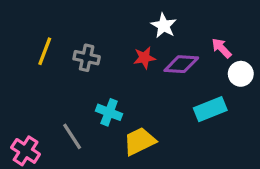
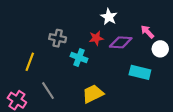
yellow line: (45, 51) -> (30, 62), moved
cyan rectangle: (210, 109) -> (140, 72), turned 36
cyan cross: (109, 112) -> (79, 57), moved

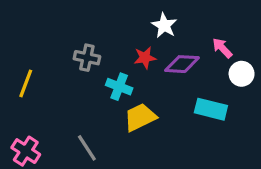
yellow line: (30, 62) -> (26, 83), moved
gray line: (48, 91) -> (87, 148), moved
yellow trapezoid: (93, 94) -> (140, 117), moved

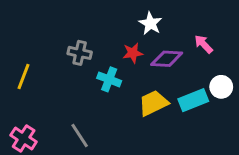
white circle: (242, 74) -> (221, 87), moved
cyan rectangle: (211, 109) -> (193, 100), turned -36
yellow trapezoid: (140, 117) -> (153, 103), moved

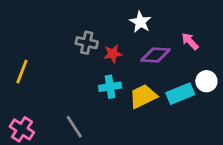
gray cross: (80, 53) -> (87, 43), moved
red star: (133, 53) -> (113, 54), moved
cyan cross: (109, 79) -> (110, 87), moved, turned -30

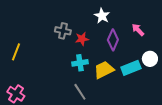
purple diamond: (156, 55) -> (113, 40), turned -70
gray line: (74, 127) -> (80, 92), moved

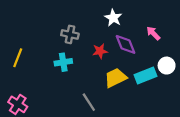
red star: (82, 39) -> (100, 51), moved
purple diamond: (113, 40) -> (125, 44), turned -45
cyan cross: (80, 63) -> (63, 62), moved

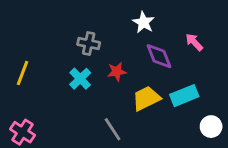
red star: (100, 51) -> (117, 72), moved
cyan cross: (63, 62) -> (80, 79), turned -35
white circle: (167, 66) -> (211, 127), moved

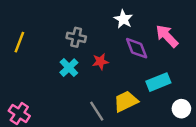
pink arrow: (194, 42) -> (167, 36), size x1.5
yellow line: (22, 73) -> (19, 42), moved
yellow trapezoid: (146, 98) -> (126, 101), moved

